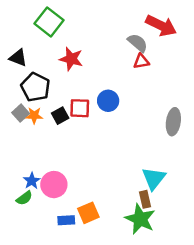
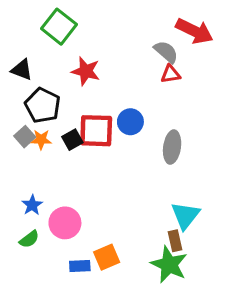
red square: (80, 108) -> (96, 131), size x1.4
gray ellipse: (173, 122) -> (172, 147), moved
blue star: (32, 181) -> (32, 205), moved

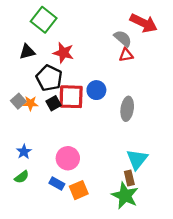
black triangle: (22, 70) -> (27, 52), moved, turned -35
black pentagon: (43, 105) -> (49, 78), moved
pink circle: (65, 223) -> (68, 158), moved
blue rectangle: (80, 266) -> (57, 184), moved, turned 32

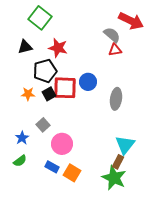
black pentagon: (49, 78) -> (45, 71), turned 30
gray square: (18, 101) -> (43, 125), moved
brown rectangle: (129, 178) -> (118, 162), turned 40
orange square: (79, 190) -> (72, 173), turned -36

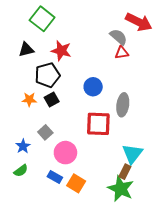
red square: (65, 88) -> (98, 124), moved

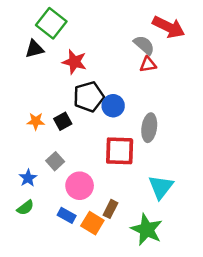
black triangle: (26, 50) -> (34, 49), moved
black pentagon: (47, 75) -> (89, 97), moved
brown rectangle: (125, 172) -> (111, 209), moved

